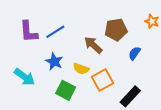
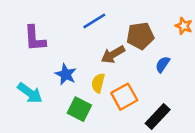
blue line: (55, 32) -> (94, 21), moved
brown arrow: (93, 45) -> (113, 54), turned -72
yellow semicircle: (81, 69) -> (98, 83), turned 84

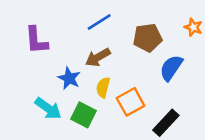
brown arrow: (113, 54) -> (98, 57), moved
blue semicircle: (163, 64) -> (171, 68), size x1.5
cyan arrow: (30, 93) -> (48, 108), moved

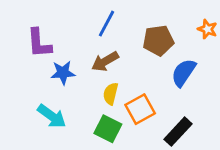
blue line: (99, 22) -> (106, 24), turned -30
blue star: (69, 78) -> (63, 73), moved, turned -30
green square: (83, 115) -> (108, 129), moved

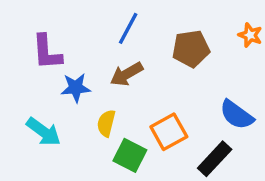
blue semicircle: (184, 73) -> (237, 115), moved, turned -88
yellow semicircle: (111, 94) -> (106, 123), moved
cyan arrow: (52, 116) -> (43, 132), moved

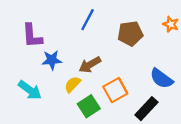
brown arrow: (127, 74) -> (90, 65), moved
yellow semicircle: (106, 123) -> (73, 84), turned 30
green square: (130, 155) -> (89, 106), turned 30

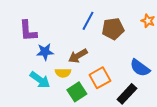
blue line: (88, 20) -> (88, 21), moved
yellow semicircle: (73, 84) -> (63, 73), turned -133
cyan arrow: (30, 90) -> (40, 80), moved

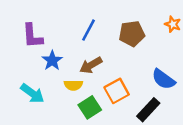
blue line: (88, 21) -> (89, 30), moved
blue star: (45, 52) -> (52, 61), turned -30
cyan arrow: (40, 80) -> (32, 93), moved

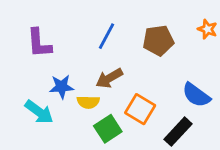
blue star: (52, 61) -> (62, 87), moved, turned 30
orange square: (117, 91) -> (140, 109), turned -30

